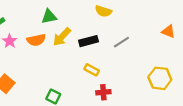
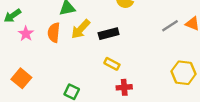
orange semicircle: (36, 40) -> (54, 32), turned 108
gray line: (121, 42) -> (170, 26), moved

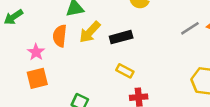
pink star: (26, 34) -> (36, 52), moved
orange square: (21, 78) -> (37, 78), moved, turned 36

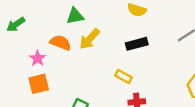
orange semicircle: (60, 36) -> (61, 43), turned 105
black rectangle: (121, 37) -> (137, 44), moved

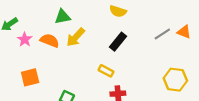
black rectangle: (137, 44) -> (118, 42), turned -36
pink star: (38, 58) -> (25, 39), moved

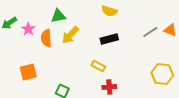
pink star: (25, 39) -> (28, 29), moved
orange semicircle: (50, 41) -> (46, 38), turned -114
black rectangle: (118, 42) -> (109, 39), turned 36

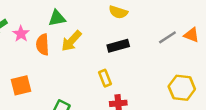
yellow rectangle: (98, 66) -> (105, 78), turned 40

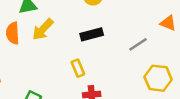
gray line: (167, 37) -> (138, 44), moved

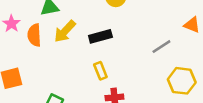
black rectangle: (92, 34) -> (100, 36), moved

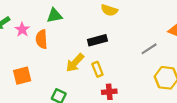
yellow arrow: (65, 31) -> (75, 63), moved

